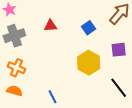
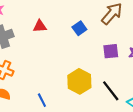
yellow hexagon: (89, 63) -> (79, 81), moved

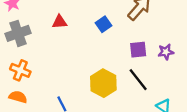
black line: (111, 91) -> (138, 80), moved

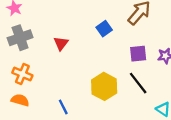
red triangle: (60, 22) -> (61, 43), moved, turned -49

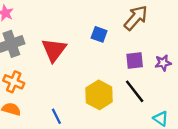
blue square: (104, 29) -> (99, 34), turned -35
red triangle: (61, 43) -> (54, 50), size x1.6

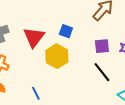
blue square: (99, 34) -> (66, 31), moved
yellow hexagon: (99, 95) -> (57, 56), moved

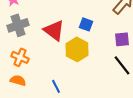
red triangle: (34, 37) -> (54, 30), turned -30

